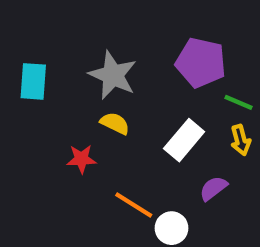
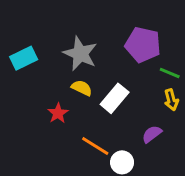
cyan rectangle: (33, 81) -> (24, 58), turned 60
white rectangle: (184, 140) -> (115, 98), moved
red star: (81, 159) -> (58, 113), turned -30

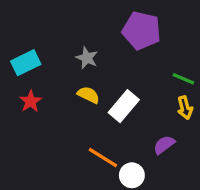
purple pentagon: (143, 45) -> (142, 31), moved
gray star: (80, 54) -> (87, 58), size x0.6
red star: (58, 113) -> (31, 101), moved

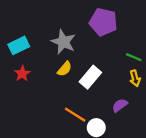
gray star: (87, 58) -> (63, 42), size x1.5
yellow semicircle: (88, 95) -> (65, 69), turned 105

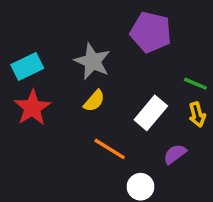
red star: (22, 74) -> (32, 108), size x1.5
white rectangle: (90, 77) -> (151, 113), moved
orange line: (75, 115) -> (110, 149), moved

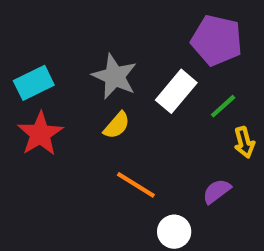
purple pentagon: (151, 32) -> (217, 40), moved
green line: (195, 84) -> (223, 106), moved, turned -65
white rectangle: (151, 113) -> (176, 91), moved

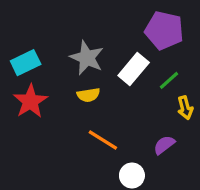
yellow semicircle: (117, 125) -> (88, 95), turned 40

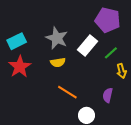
purple semicircle: (164, 145) -> (108, 95), turned -40

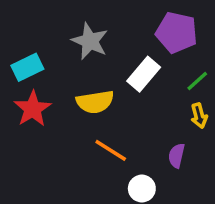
gray star: (57, 38) -> (90, 41), moved
green line: (111, 53) -> (197, 81), moved
yellow semicircle: (58, 62) -> (95, 102), size x1.5

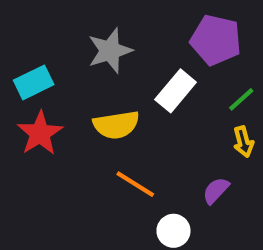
gray star: (90, 41) -> (110, 51), turned 30
purple semicircle: (177, 156) -> (216, 191), turned 30

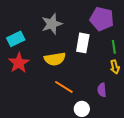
white rectangle: (176, 91) -> (83, 43), turned -30
green line: (241, 99) -> (114, 47), turned -56
purple semicircle: (216, 191) -> (102, 90), turned -48

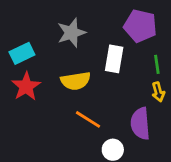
purple semicircle: (102, 90) -> (140, 124), size x1.6

